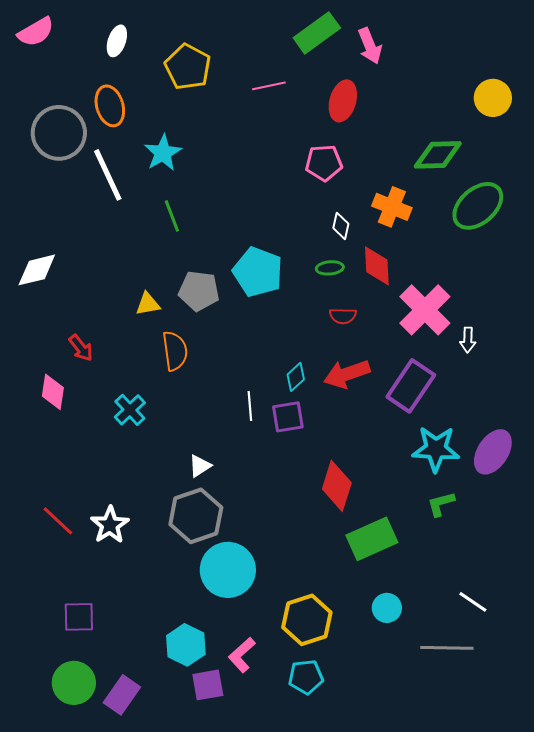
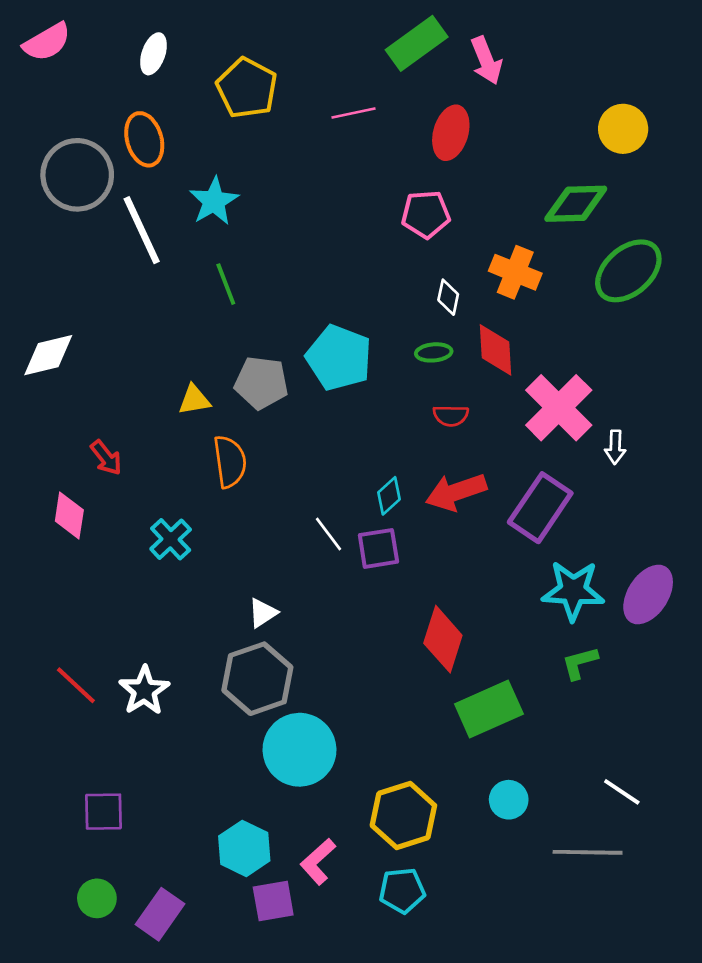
yellow circle: (493, 98) -> (623, 129), moved
white line: (250, 406) -> (328, 534), turned -32
green circle: (74, 683) -> (97, 898), size x0.7

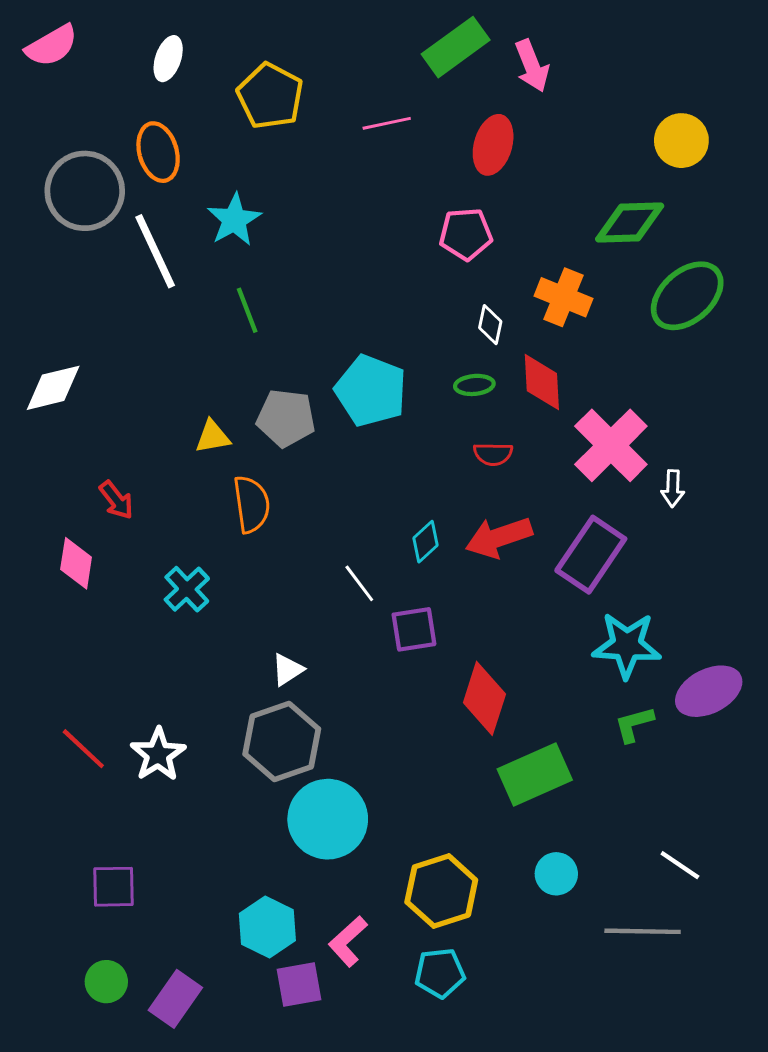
purple square: (378, 548) -> (414, 629), moved
purple ellipse: (648, 595) -> (709, 691), moved, turned 30

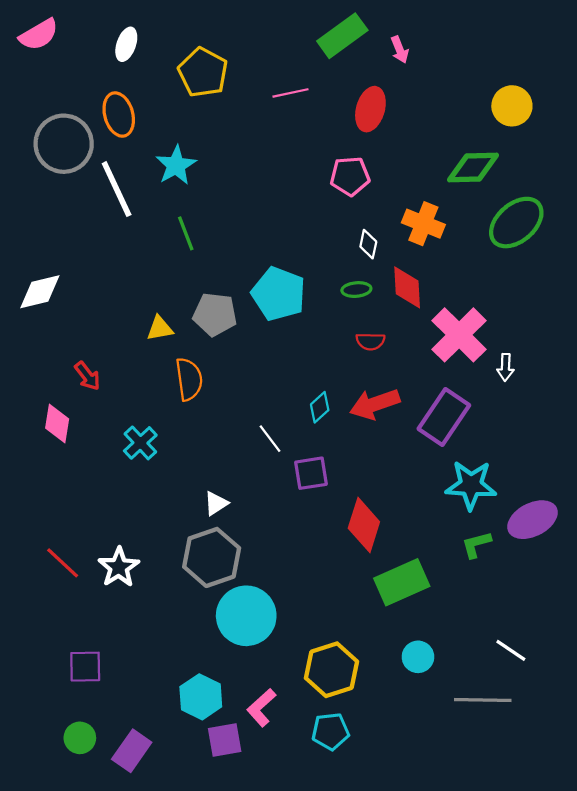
pink arrow: (532, 66) -> (400, 50), size x0.7

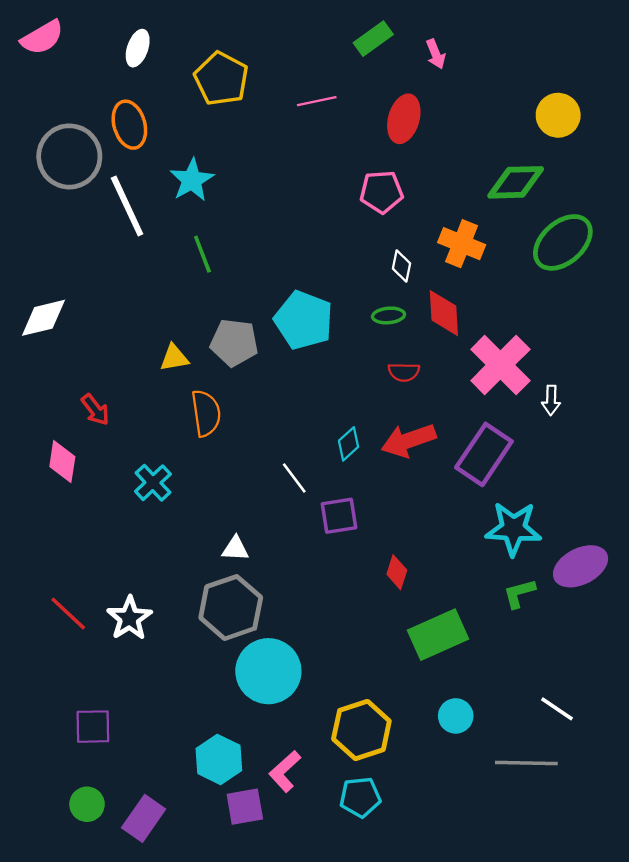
green rectangle: (342, 36) -> (373, 39), size x0.7
white triangle: (216, 503) -> (235, 549), turned 36
red diamond: (364, 525) -> (397, 572), size x0.6

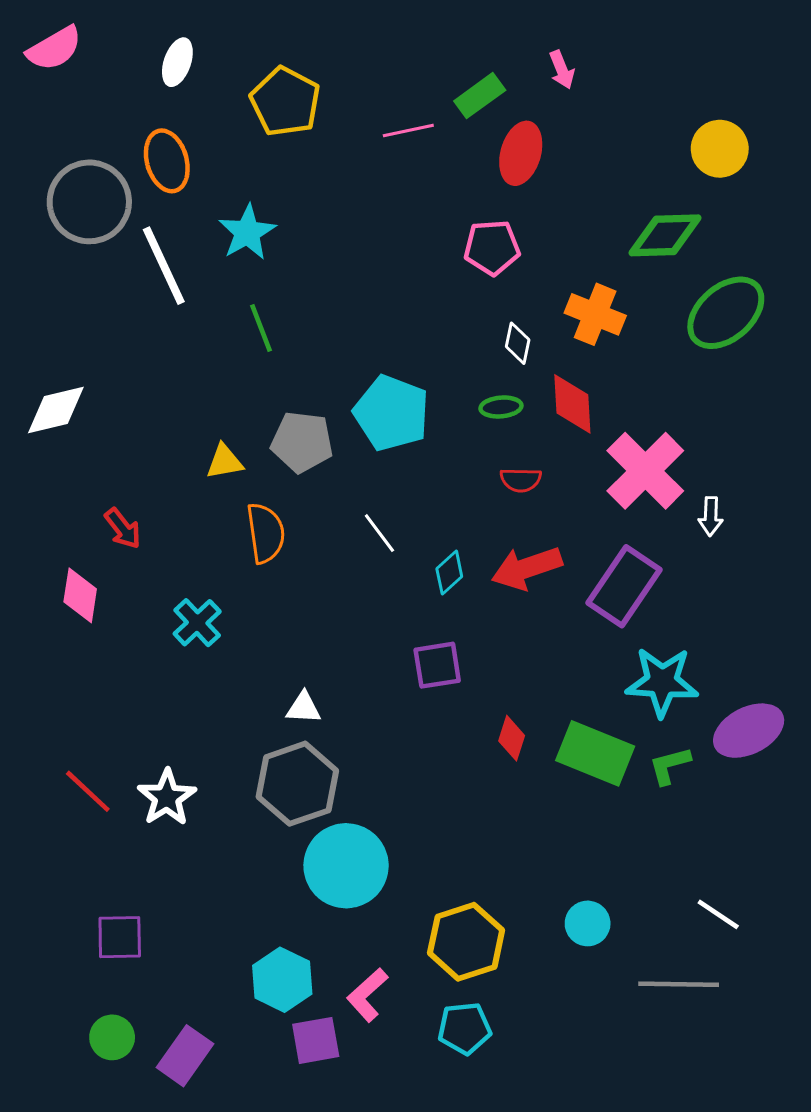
green rectangle: (373, 39) -> (480, 96), moved
white line: (294, 478) -> (379, 533), moved
green rectangle: (438, 635) -> (595, 753), moved, turned 46

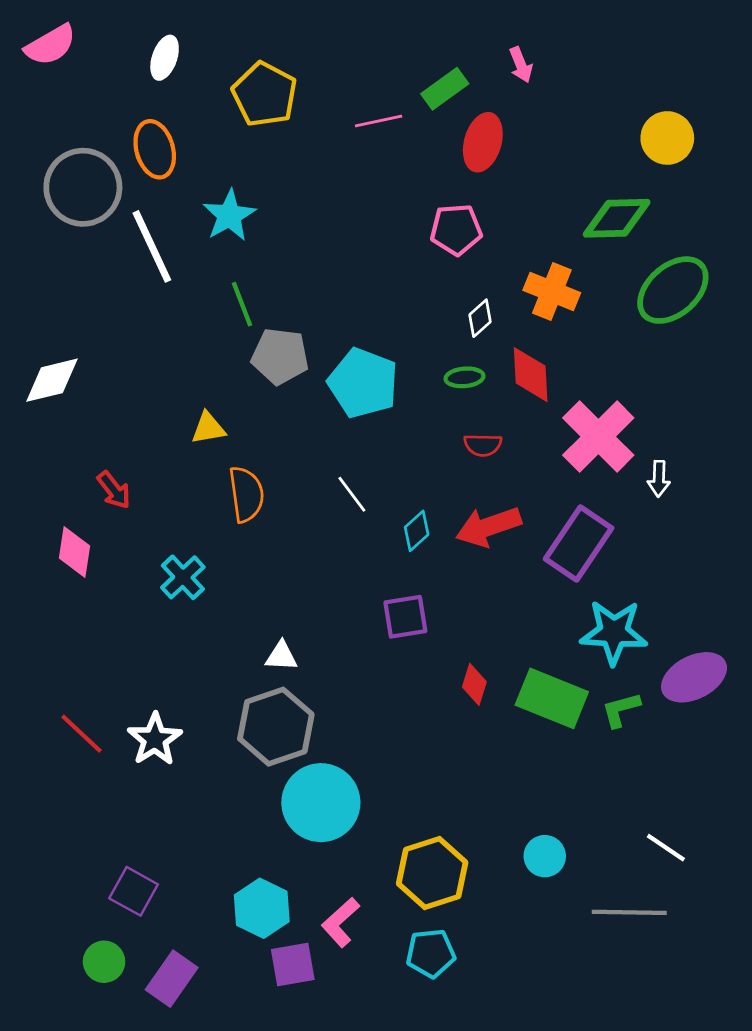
white diamond: (518, 343) -> (480, 318), turned 36
gray pentagon: (302, 442) -> (280, 356), moved
purple square: (120, 937) -> (134, 891), moved, turned 30

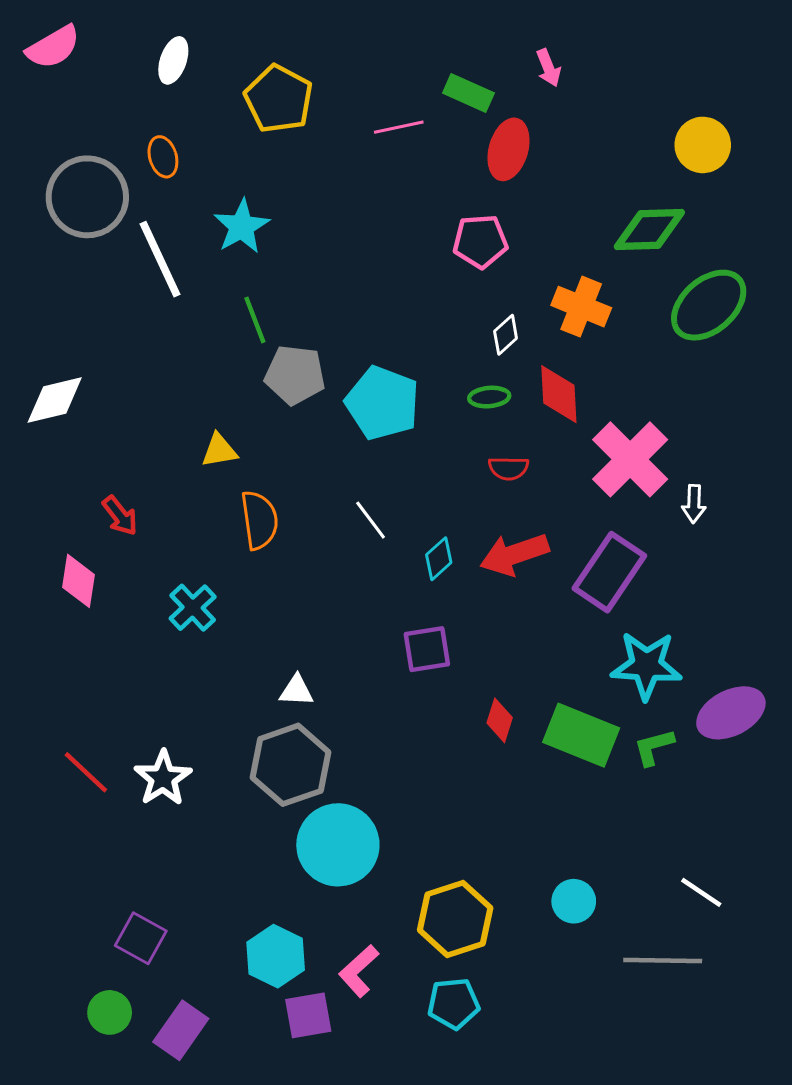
green rectangle: (445, 89) -> (468, 93), turned 60
orange ellipse: (155, 149) -> (163, 157), size x0.7

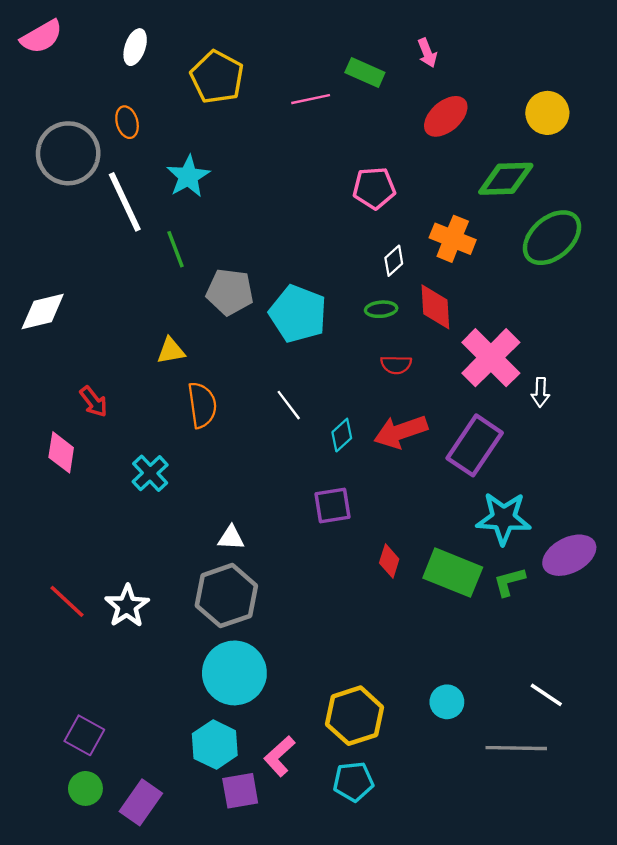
red ellipse: (508, 149) -> (446, 116), moved, turned 33
green line: (255, 320) -> (176, 249), moved
cyan circle: (338, 845) -> (234, 673), moved
purple square: (141, 938) -> (84, 735), moved

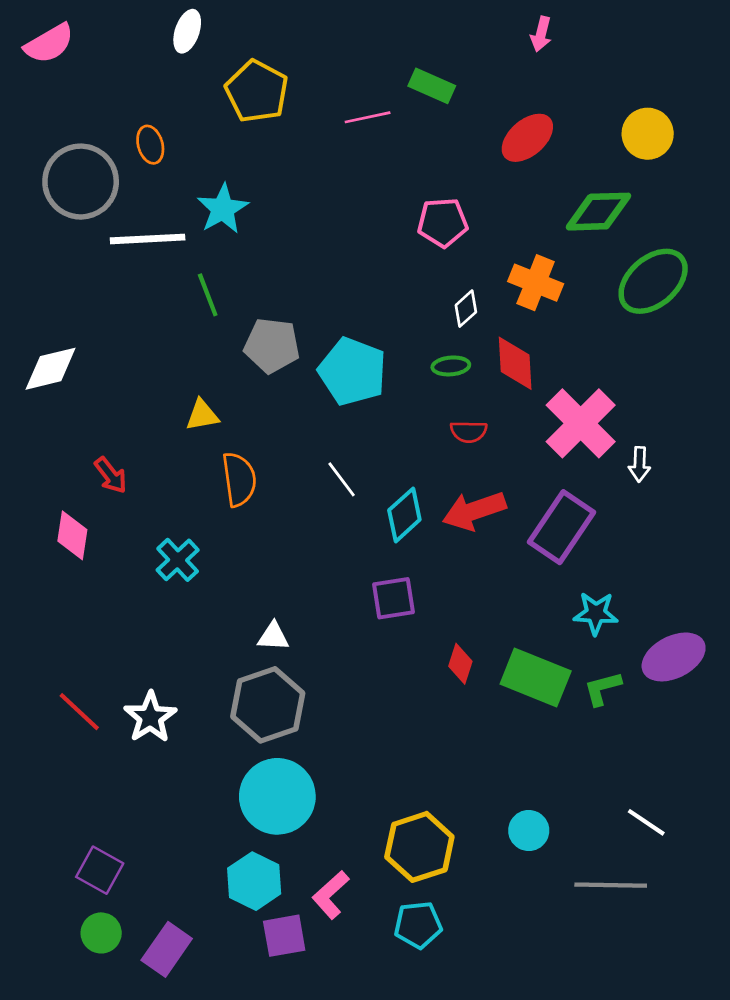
white ellipse: (135, 47) -> (187, 31), moved
pink arrow: (427, 53) -> (541, 34), moved, turned 36
white line: (125, 202) -> (148, 239), turned -68
cyan diamond: (342, 435) -> (404, 515), size x1.4
cyan star: (503, 518) -> (596, 613), size x0.7

